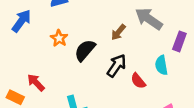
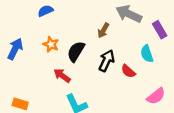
blue arrow: (21, 21) -> (15, 49), moved
purple rectangle: (179, 41) -> (160, 30), turned -42
red arrow: (36, 83) -> (62, 76), moved

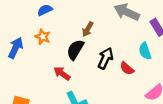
brown arrow: (103, 30) -> (88, 29), moved
orange star: (51, 44) -> (43, 37), moved

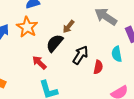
orange star: (43, 37) -> (27, 27), size x1.5
red semicircle: (127, 68) -> (98, 67), turned -128

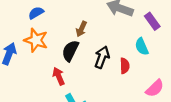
red arrow: (39, 63) -> (59, 76), turned 35

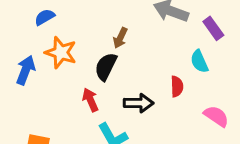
blue semicircle: (36, 13) -> (45, 17), moved
black arrow: (102, 57) -> (139, 103), moved, turned 70
pink semicircle: (155, 88) -> (216, 116), turned -102

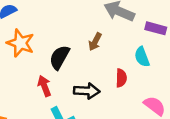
purple rectangle: (213, 28) -> (156, 28), turned -42
brown arrow: (120, 38) -> (95, 42), moved

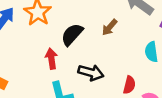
red semicircle: (121, 78) -> (129, 85), moved

